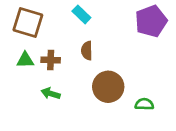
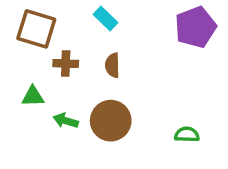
green triangle: (25, 60) -> (33, 96), moved
brown cross: (51, 60) -> (66, 64), moved
brown circle: (108, 87) -> (111, 121), moved

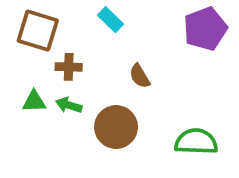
brown semicircle: (112, 65) -> (140, 76), moved, turned -30
green arrow: (66, 121) -> (69, 105), moved
green semicircle: (187, 134) -> (196, 142), size x1.6

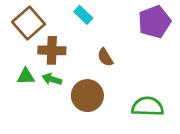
brown square: (38, 31) -> (29, 23), turned 32
brown cross: (69, 67) -> (52, 50), size x1.4

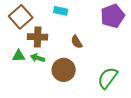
cyan rectangle: (83, 15) -> (61, 11), turned -32
green semicircle: (148, 107) -> (108, 78), turned -55

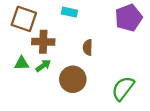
brown square: (21, 17) -> (24, 19), turned -30
brown semicircle: (77, 42) -> (88, 47), turned 32
green arrow: (38, 58) -> (43, 66), turned 128

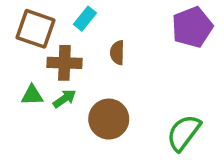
cyan rectangle: (69, 12) -> (85, 19), moved, turned -63
brown semicircle: (88, 47) -> (117, 53), moved

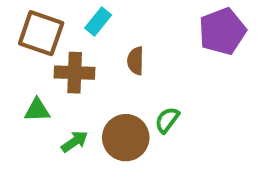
green arrow: (64, 99) -> (75, 142), moved
green semicircle: (184, 133) -> (167, 120), moved, size x0.6

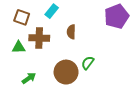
brown square: (41, 33) -> (22, 17), size x0.7
green triangle: (37, 110) -> (19, 47), moved
green arrow: (75, 142) -> (29, 78), moved

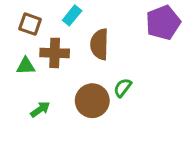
brown semicircle: (71, 32) -> (99, 44), size x1.5

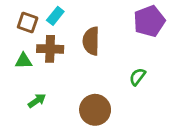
cyan rectangle: (72, 15) -> (55, 16), moved
green semicircle: (123, 88) -> (137, 77), moved
brown circle: (92, 101) -> (95, 110), moved

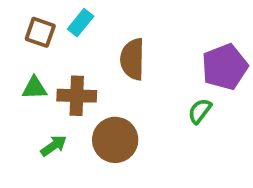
purple pentagon: (149, 21) -> (225, 67), moved
brown cross: (50, 49) -> (77, 96), moved
brown circle: (95, 110) -> (115, 140), moved

